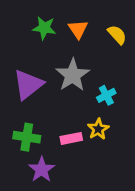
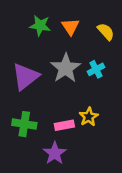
cyan cross: (106, 95) -> (96, 69), moved
purple star: (42, 169) -> (55, 153), moved

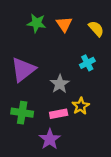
gray star: (66, 68) -> (60, 84), moved, size x0.7

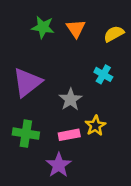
yellow semicircle: (96, 29) -> (114, 34), turned -77
cyan cross: (87, 63) -> (103, 74), turned -32

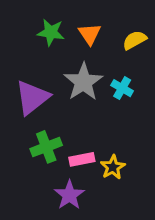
gray star: (70, 99) -> (83, 82), moved, size x1.4
yellow star: (95, 126) -> (113, 167), moved
green cross: (26, 134) -> (46, 147), moved, turned -30

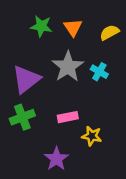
green cross: (46, 147) -> (22, 117), moved
pink rectangle: (82, 159) -> (68, 117), moved
yellow star: (113, 167) -> (92, 136), turned -30

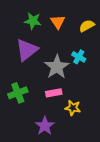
gray star: (68, 67) -> (57, 67), moved
purple triangle: (26, 79) -> (27, 50), moved

